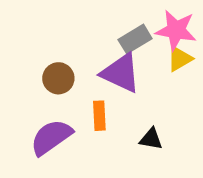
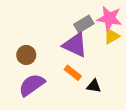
brown circle: (58, 78) -> (26, 55), moved
orange rectangle: (99, 116) -> (73, 73), moved, turned -49

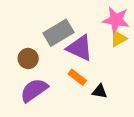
gray rectangle: (84, 24) -> (59, 33), moved, size x1.4

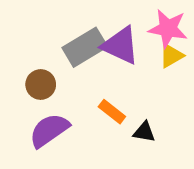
purple triangle: (80, 48) -> (120, 45), moved

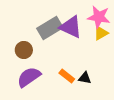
orange rectangle: (112, 112) -> (67, 76), moved

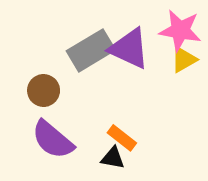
purple semicircle: (29, 77) -> (53, 140), turned -105
black triangle: (85, 78) -> (113, 158), moved

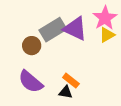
pink star: (180, 30) -> (105, 18), turned 30
brown circle: (44, 90) -> (32, 46), moved

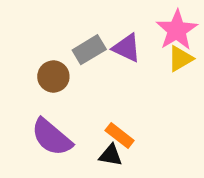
purple triangle: (75, 29) -> (127, 48), size x0.7
gray rectangle: (53, 30) -> (89, 50), size x0.7

